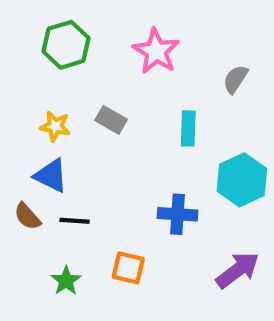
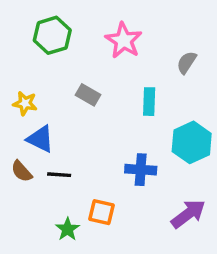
yellow star: (55, 126) -> (25, 103), moved
green star: (66, 281) -> (68, 229), moved

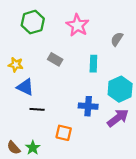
brown semicircle: (22, 171) -> (14, 148), moved
purple arrow: (188, 214) -> (118, 118), moved
green star: (68, 229) -> (33, 148), moved

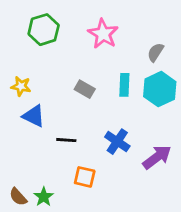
gray rectangle: (55, 59) -> (85, 89), moved
cyan hexagon: (120, 89) -> (160, 89), moved
blue cross: (88, 106) -> (117, 142), turned 30
black line: (37, 109) -> (66, 140), moved

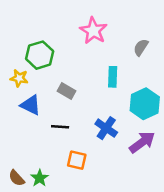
green hexagon: (44, 30) -> (40, 55), moved
gray rectangle: (85, 89) -> (66, 91), moved
cyan hexagon: (160, 89) -> (145, 104), moved

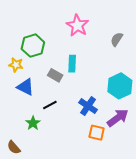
cyan rectangle: (113, 77) -> (72, 64), moved
black line: (60, 127) -> (50, 105), turned -32
orange square: (77, 160) -> (97, 133), moved
green star: (40, 178) -> (33, 123), moved

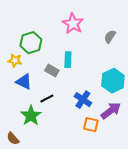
green star: (33, 123) -> (31, 116), size x1.5

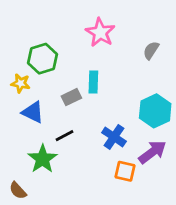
gray rectangle: (52, 71) -> (71, 97), turned -56

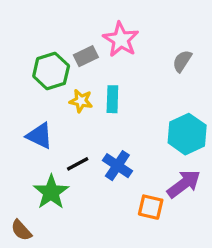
yellow star: (21, 83) -> (81, 101), moved
gray rectangle: (71, 97) -> (86, 56), moved
blue cross: (114, 137) -> (117, 166), moved

